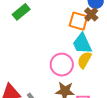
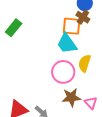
cyan trapezoid: (82, 44) -> (67, 44), moved

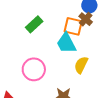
green rectangle: (14, 28) -> (34, 24), moved
pink circle: (63, 72) -> (34, 69), moved

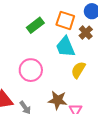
brown cross: (86, 19) -> (86, 33), moved
orange square: (73, 26) -> (65, 20), moved

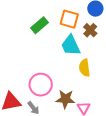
pink circle: (31, 70) -> (41, 85), moved
yellow semicircle: (78, 70) -> (85, 68), turned -36

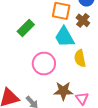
green rectangle: (39, 25) -> (26, 28), moved
pink circle: (41, 85) -> (44, 64), moved

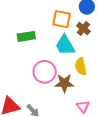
green rectangle: (26, 28) -> (26, 36), turned 36
brown star: (63, 91) -> (64, 83), moved

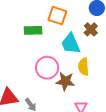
orange square: (62, 19) -> (57, 16), moved

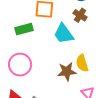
yellow semicircle: (84, 67) -> (82, 63), moved
pink circle: (47, 68) -> (20, 65), moved

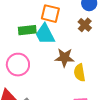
cyan trapezoid: (64, 34) -> (45, 34), moved
brown star: (67, 72) -> (65, 58), moved

